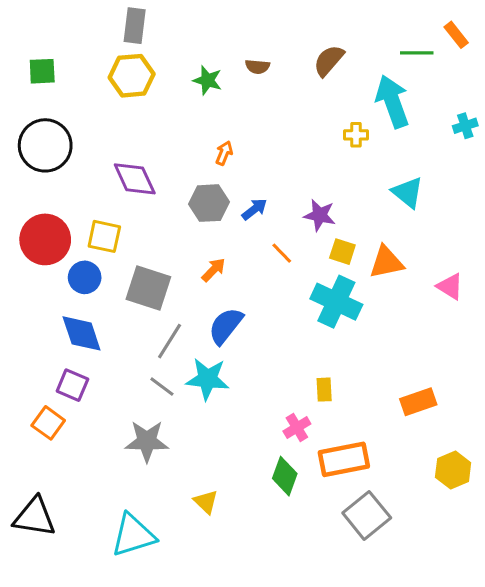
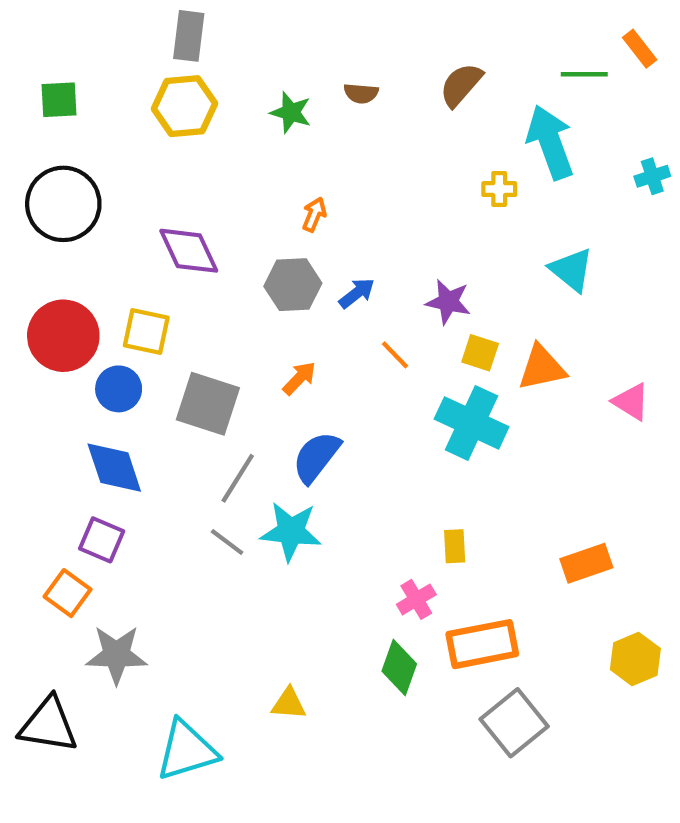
gray star: (147, 441) -> (116, 655), moved
yellow triangle: (206, 502) -> (289, 704), turned -40

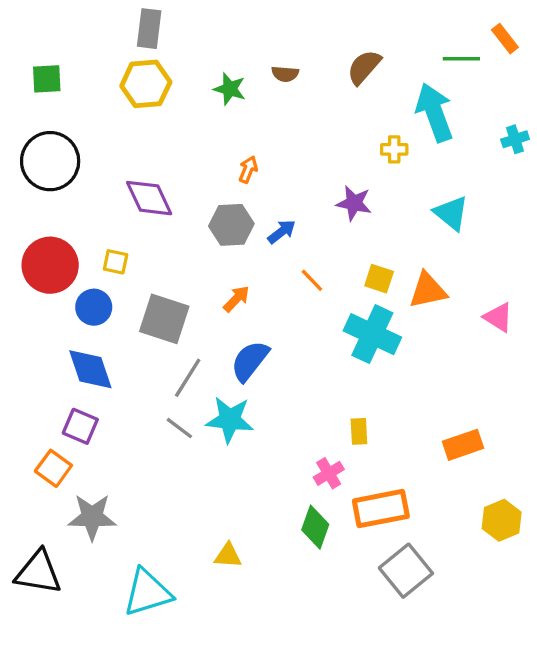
purple star: (448, 302) -> (354, 203), moved
yellow square: (146, 331) -> (116, 262), size x0.7

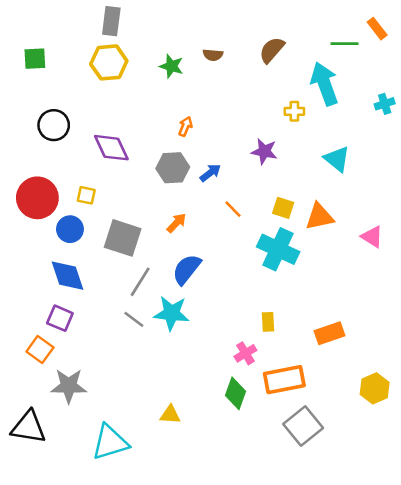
black circle: (50, 161) -> (54, 125), moved, size x0.7
orange rectangle: (463, 445) -> (329, 333), moved

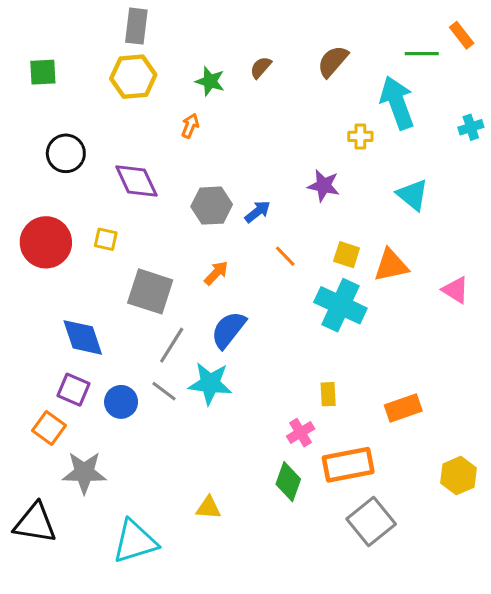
brown semicircle: (213, 55) -> (261, 67), turned 126
orange arrow: (185, 126) -> (190, 126), moved
blue circle: (70, 229) -> (121, 402), moved

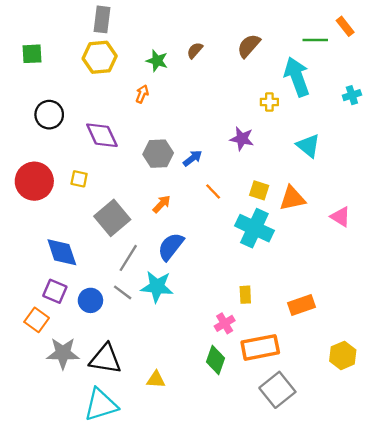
gray square: (150, 291) -> (112, 218), turned 32
black triangle: (35, 523) -> (105, 359), moved

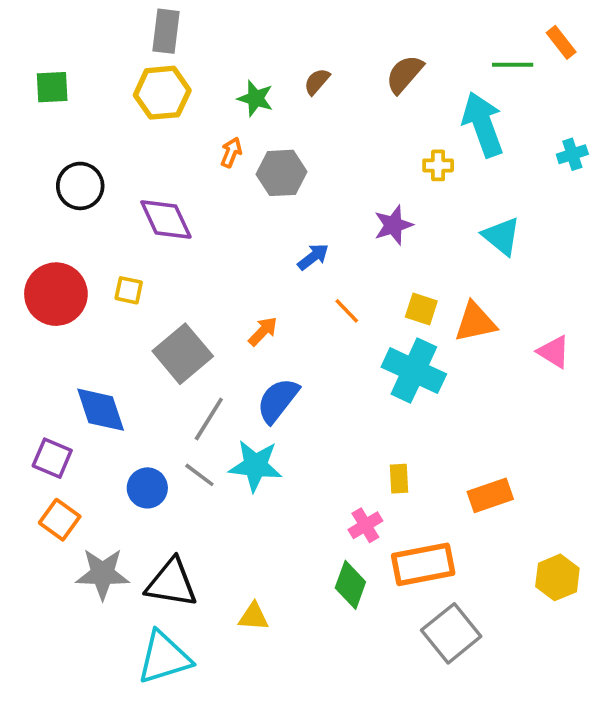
purple star: (242, 139) -> (393, 225), turned -30
gray hexagon: (158, 154) -> (281, 173), moved
purple square: (55, 291) -> (52, 458), moved

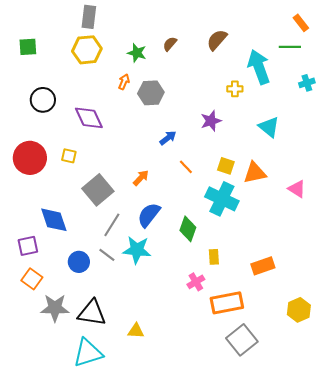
green line: (513, 65) -> (290, 47), moved
purple square: (52, 458) -> (28, 246), turned -35
green diamond: (350, 585) -> (188, 229), moved

